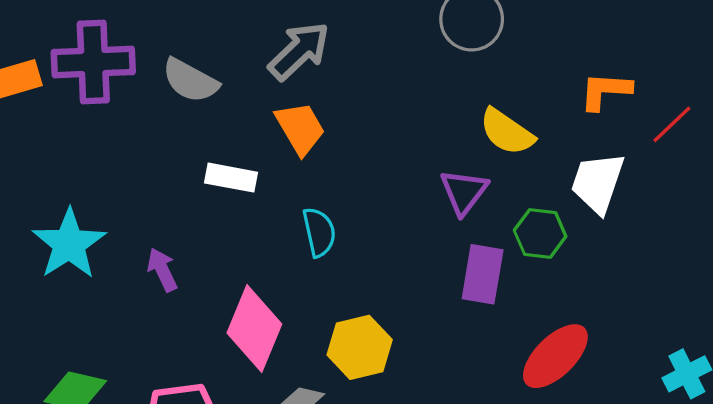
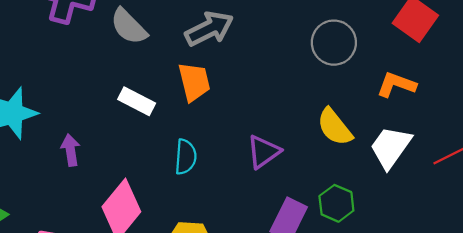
orange L-shape: (605, 91) -> (396, 85), moved
white trapezoid: (598, 183) -> (391, 147), moved
purple triangle: (464, 192) -> (264, 152), moved

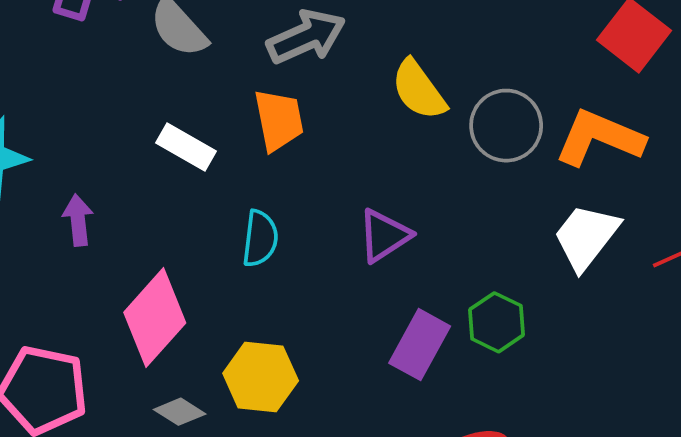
gray circle: (334, 43) -> (506, 126), moved
orange L-shape: (396, 85) -> (599, 138), size x1.4
yellow semicircle: (335, 127) -> (419, 90), moved

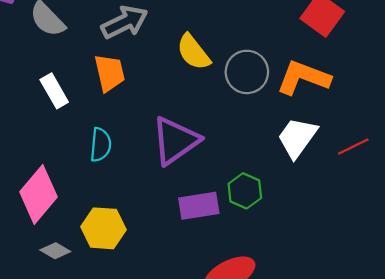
white rectangle: (186, 147) -> (54, 91), turned 32
purple triangle: (384, 236) -> (175, 141), size x1.5
purple rectangle: (420, 345) -> (199, 206), turned 54

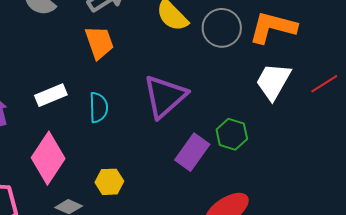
white rectangle: (54, 91) -> (51, 95), moved, turned -76
purple rectangle: (199, 206) -> (192, 152), turned -39
yellow hexagon: (103, 228) -> (109, 182), size x0.7

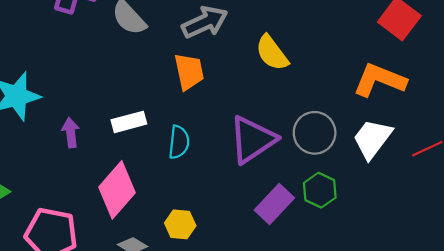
gray circle: (222, 28) -> (315, 133), moved

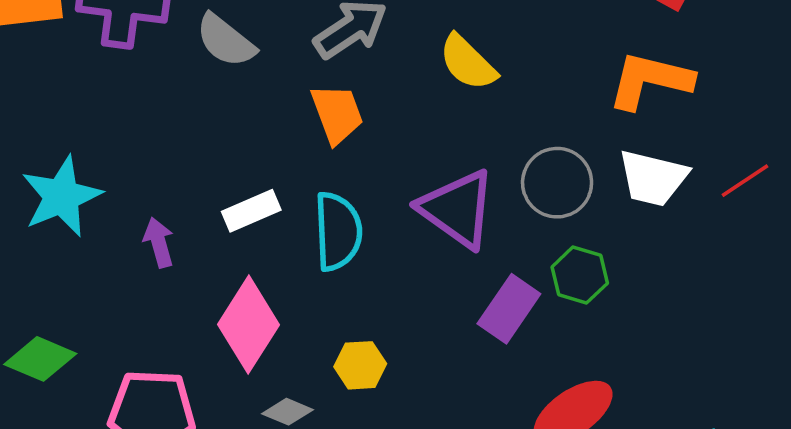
white trapezoid: (372, 139) -> (653, 178), turned -105
purple triangle: (253, 140) -> (457, 209), turned -42
cyan semicircle: (179, 142) -> (338, 231), size x1.4

